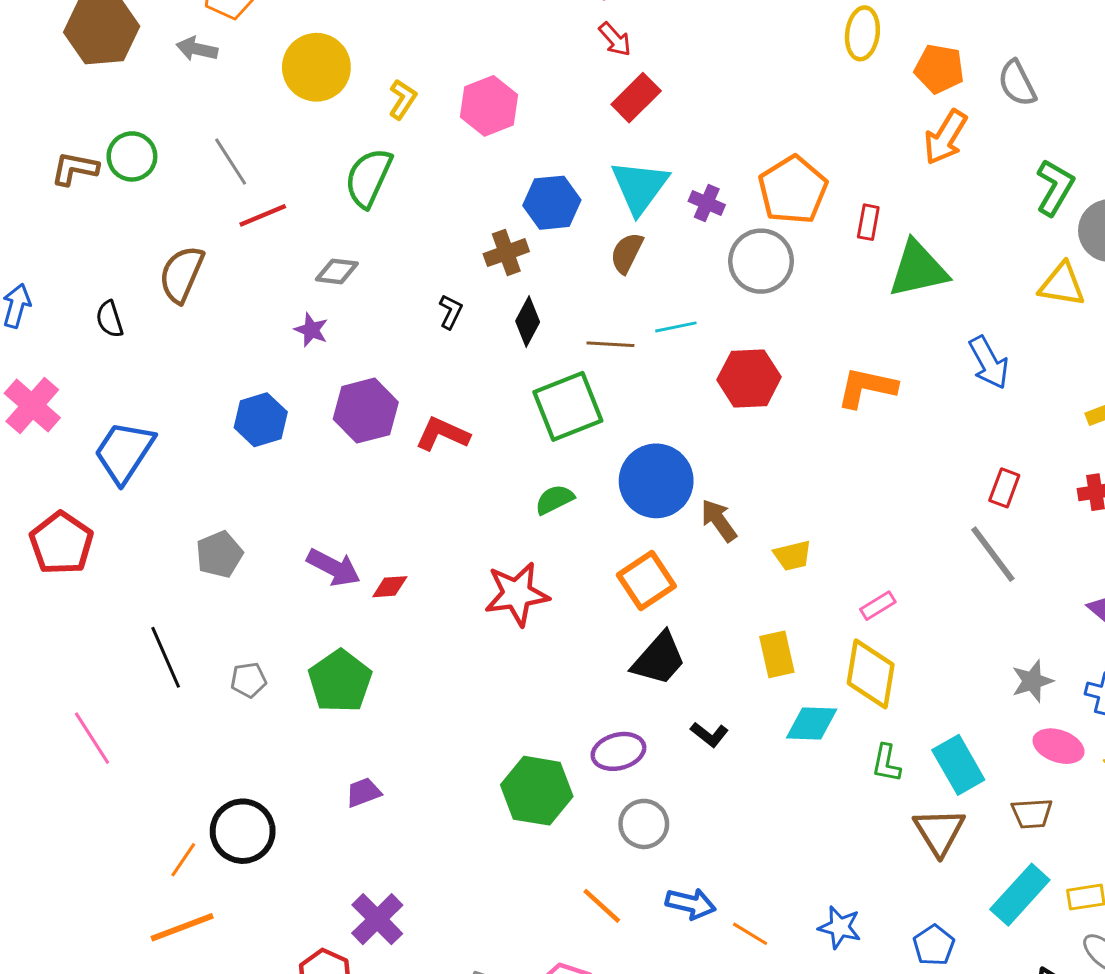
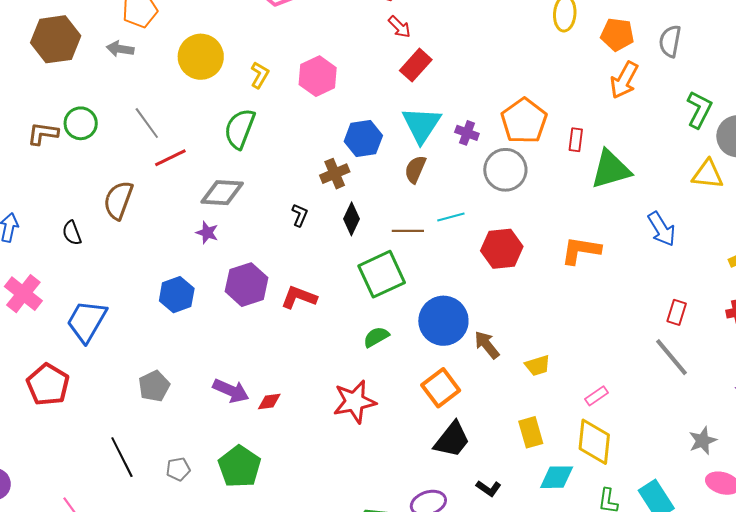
gray semicircle: (1017, 83) -> (670, 41), turned 40
gray diamond: (337, 271) -> (222, 193), size x1.5

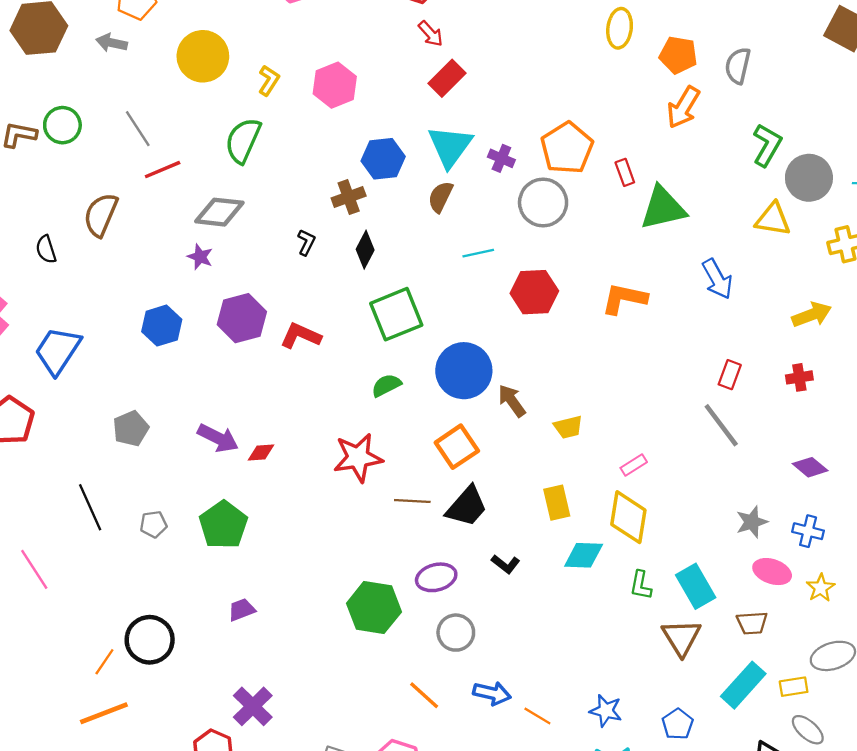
red rectangle: (576, 140) -> (625, 172), turned -30
brown line: (408, 231) -> (412, 501), moved

